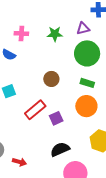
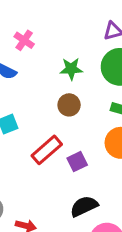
pink cross: (21, 33) -> (24, 40), turned 32
green star: (55, 34) -> (71, 69), moved

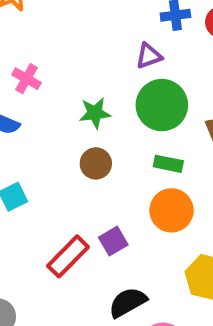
red rectangle: (47, 150) -> (68, 256), moved

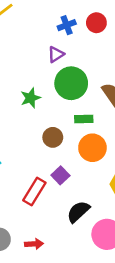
brown circle: (96, 163) -> (53, 137), moved

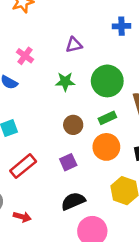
purple triangle: (56, 54) -> (74, 45), moved
green rectangle: (84, 119) -> (107, 118), turned -42
red rectangle: (34, 192) -> (23, 166), moved

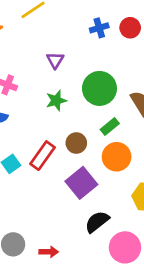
purple triangle: (74, 45) -> (55, 60), turned -30
purple square: (68, 162) -> (81, 183), size x1.6
red rectangle: (23, 166) -> (42, 156), moved

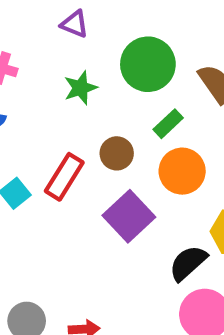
purple triangle: (55, 60) -> (75, 24), turned -36
black semicircle: (97, 222) -> (188, 263), moved

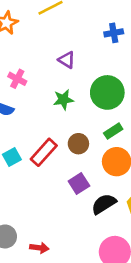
purple square: (129, 216) -> (79, 184), size x0.7
black semicircle: (188, 263) -> (104, 204), moved

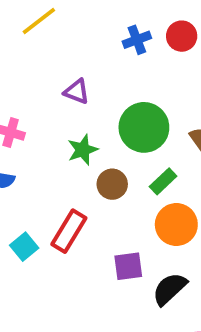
brown circle: (78, 144) -> (112, 184), moved
purple square: (79, 184) -> (128, 266), turned 36

